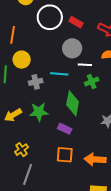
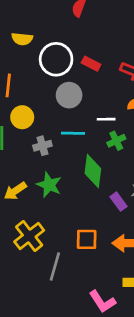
gray circle: (72, 48) -> (69, 95), moved
green star: (39, 112) -> (49, 185), turned 30
purple rectangle: (65, 129) -> (119, 202), moved, turned 32
yellow cross: (22, 150) -> (29, 236), size x1.6
gray line: (28, 174) -> (55, 267), moved

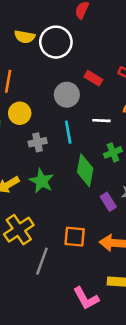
white circle: (56, 59) -> (56, 42), moved
red rectangle: (91, 64) -> (93, 78), moved
cyan line: (73, 133) -> (68, 132), turned 75
green cross: (116, 141) -> (113, 152), moved

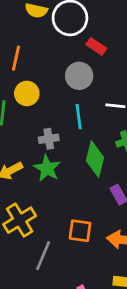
red rectangle: (93, 78) -> (96, 46), moved
gray cross: (38, 142) -> (49, 139), moved

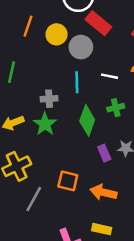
red rectangle: (96, 46) -> (98, 23), size x1.5
yellow circle: (27, 93) -> (57, 34), moved

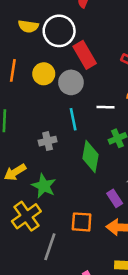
red rectangle: (98, 23) -> (85, 55), turned 30
green star: (45, 124) -> (44, 186), moved
purple rectangle: (104, 153) -> (115, 198), moved

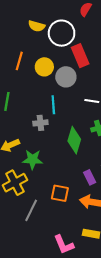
cyan line: (73, 119) -> (53, 105), moved
green star: (44, 186) -> (33, 159), turned -30

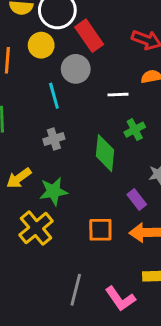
yellow circle: (44, 67) -> (41, 45), moved
cyan line: (53, 105) -> (54, 96), moved
gray line: (31, 210) -> (76, 290), moved

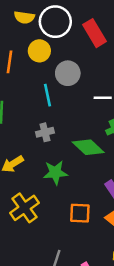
red rectangle: (89, 36) -> (94, 33), moved
green diamond: (105, 153) -> (88, 147), turned -56
green star: (53, 191) -> (55, 173), moved

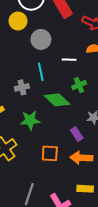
cyan line: (48, 95) -> (41, 72), moved

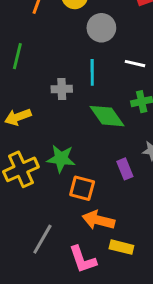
green star: (30, 120) -> (61, 159), moved
orange arrow: (81, 158) -> (98, 220), moved

